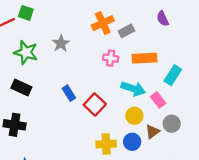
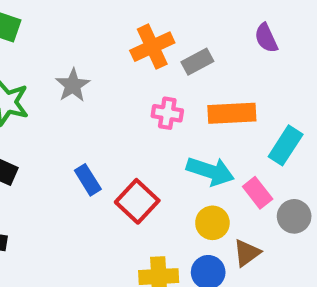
gray circle: (172, 124) -> (294, 216), moved

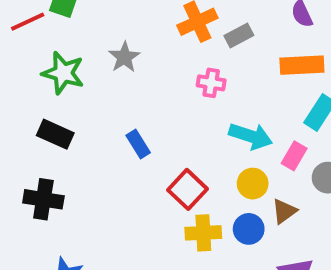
orange rectangle: (232, 113) -> (302, 65), moved
pink rectangle: (258, 193) -> (294, 156), turned 68
red square: (137, 201) -> (187, 189), moved

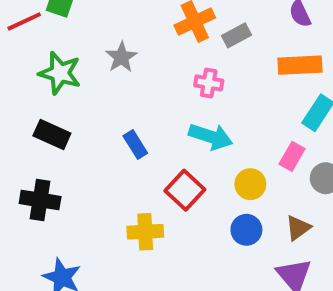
cyan arrow: (251, 136) -> (211, 137), moved
brown triangle: (284, 211) -> (298, 228), moved
yellow cross: (203, 233) -> (145, 232), moved

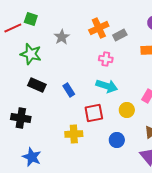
gray star: (121, 57) -> (62, 37), moved
black rectangle: (52, 135) -> (37, 85), moved
red square: (185, 190) -> (94, 113), turned 36
blue circle: (246, 230) -> (117, 140), moved

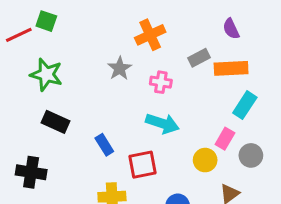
gray rectangle: (120, 35) -> (199, 58), moved
gray star: (62, 37) -> (120, 68), moved
blue rectangle: (69, 90) -> (104, 145), moved
yellow circle: (127, 110) -> (205, 160), moved

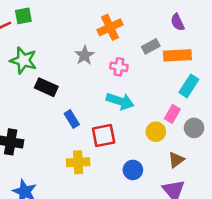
green square: (46, 21) -> (23, 16), turned -30
black rectangle: (55, 122) -> (46, 87), moved

